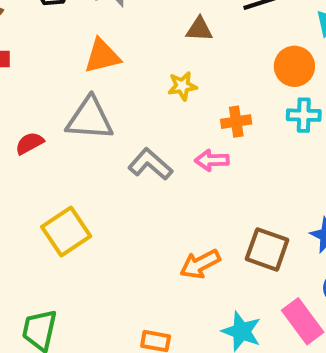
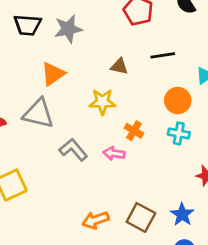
orange triangle: (102, 56) -> (53, 74), turned -30
yellow star: (182, 86) -> (102, 102), size x1.4
orange cross: (236, 122) -> (134, 131), turned 30

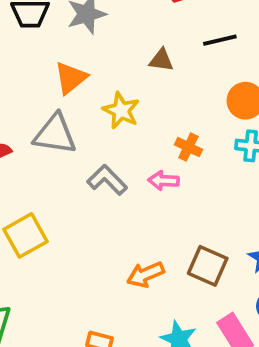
yellow star: (102, 102) -> (121, 110), moved, turned 30

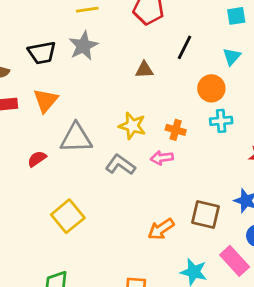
black line: (220, 40) -> (185, 47), turned -40
orange triangle: (71, 78) -> (46, 100), moved
yellow star: (121, 110) -> (132, 126), moved

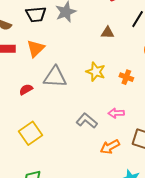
pink arrow: (162, 158) -> (116, 113), moved
gray L-shape: (120, 165) -> (87, 121), moved
yellow square: (68, 216) -> (31, 133), moved

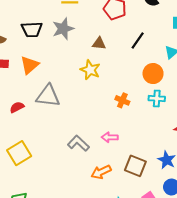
brown triangle: (108, 33) -> (99, 43), moved
yellow star: (96, 72) -> (90, 70), moved

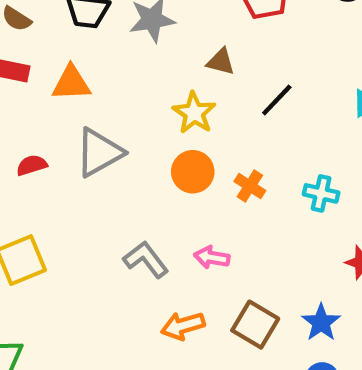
black line: (138, 40) -> (277, 100), moved
orange triangle: (29, 65) -> (71, 83), turned 30
orange circle: (153, 74) -> (193, 172), moved
gray triangle: (48, 96) -> (99, 153), turned -45

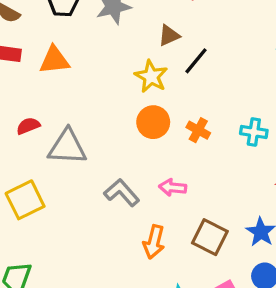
brown triangle: (221, 62) -> (169, 35), turned -35
black line: (277, 100) -> (196, 61), moved
gray triangle: (99, 153) -> (67, 147), moved, turned 36
orange arrow: (183, 326) -> (154, 242), turned -56

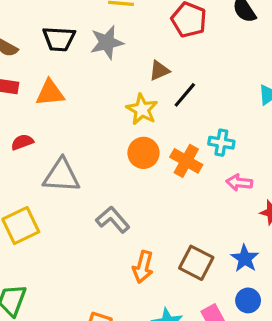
red semicircle: (28, 126) -> (22, 142), moved
orange cross: (198, 130) -> (186, 161), size x1.4
cyan cross: (254, 132) -> (221, 143), moved
pink arrow: (173, 187) -> (239, 183), moved

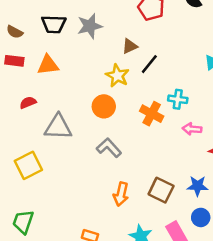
orange circle: (143, 153) -> (104, 106), moved
gray L-shape: (113, 220) -> (109, 148), moved
blue star: (245, 258) -> (197, 186), turned -30

